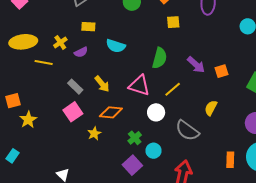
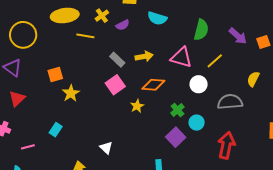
yellow arrow: (102, 84) -> (144, 56), turned -60
gray semicircle: (187, 130) -> (230, 102), turned 140

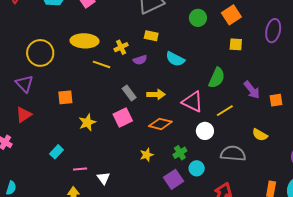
yellow semicircle: (253, 79) -> (260, 135), turned -98
yellow star: (71, 93) -> (87, 122), moved
yellow star: (137, 106) -> (147, 155), moved
pink line: (28, 147) -> (80, 169), moved

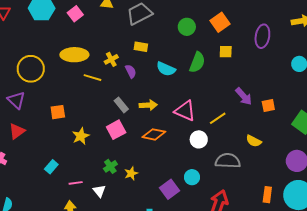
purple semicircle: (140, 60) -> (131, 71), turned -96
green semicircle: (217, 78) -> (197, 62), moved
green cross: (180, 153) -> (110, 166), moved
yellow star: (147, 155) -> (131, 173), moved

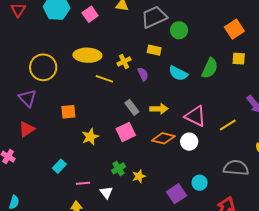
green circle: (187, 27) -> (179, 30), moved
white circle: (199, 139) -> (189, 142), moved

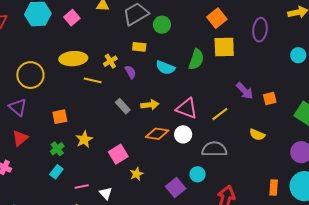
yellow square: (239, 59) -> (224, 47), size x1.6
pink square: (126, 132) -> (118, 154), moved
green cross: (118, 168) -> (57, 149), moved
gray semicircle: (236, 168) -> (214, 149), moved

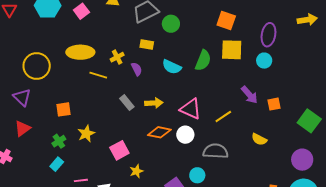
orange square: (217, 18) -> (226, 21), turned -36
cyan circle: (298, 55) -> (264, 61), moved

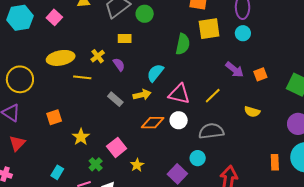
cyan semicircle: (172, 67) -> (155, 73), moved, turned 114
green cross: (59, 141) -> (96, 164), moved

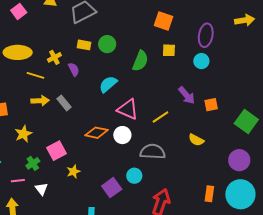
green circle: (145, 14) -> (107, 44), moved
yellow square: (209, 29) -> (169, 50), size x0.6
yellow arrow: (142, 95) -> (40, 101), moved

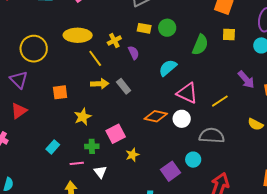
yellow line: (35, 75) -> (95, 58), turned 36
green cross: (33, 163) -> (92, 146), turned 32

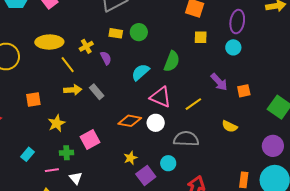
green semicircle: (200, 45) -> (172, 61), moved
yellow star: (132, 155) -> (130, 158), moved

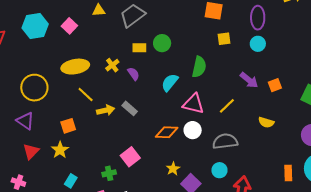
yellow line: (68, 65) -> (86, 95), moved
yellow star: (57, 123) -> (60, 150), moved
cyan circle: (168, 163) -> (219, 170), moved

